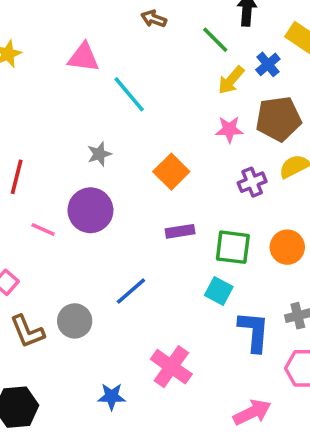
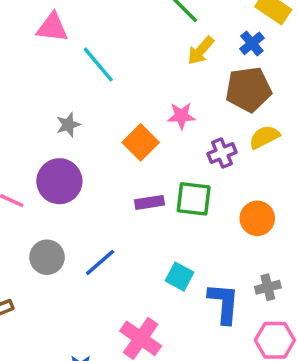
blue cross: (268, 64) -> (252, 43), moved
pink star: (229, 129) -> (181, 116), moved
green square: (233, 247) -> (194, 199), moved
cyan square: (219, 291) -> (180, 277), moved
gray circle: (75, 321) -> (47, 257), moved

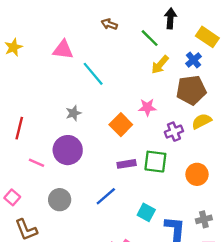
blue line: (100, 262) -> (106, 196), moved

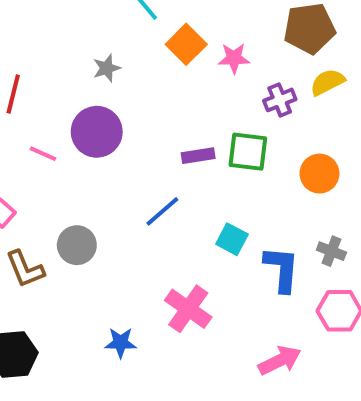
orange square: (121, 125) -> (186, 44), moved
gray circle: (60, 200) -> (77, 245), moved
gray cross: (204, 219) -> (331, 251), turned 35

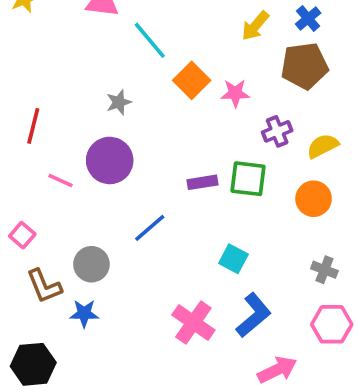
yellow semicircle: (327, 82) -> (323, 146), moved
blue line: (162, 211) -> (150, 228), moved
blue L-shape: (282, 269) -> (253, 315), moved, turned 45
blue star: (121, 343) -> (84, 313), moved

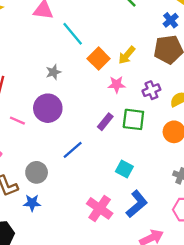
yellow arrow: (255, 26) -> (127, 55), moved
pink star: (235, 93) -> (117, 85), moved
purple rectangle: (203, 182) -> (105, 122), turned -42

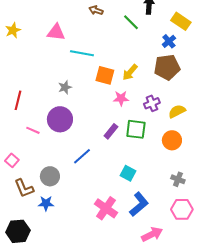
cyan line: (73, 34) -> (82, 53), turned -40
orange square: (99, 59) -> (105, 75), turned -30

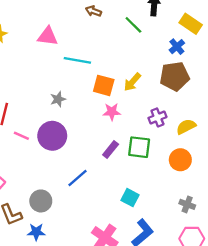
pink star: (121, 98) -> (112, 112), moved
pink line: (33, 130) -> (21, 136), moved

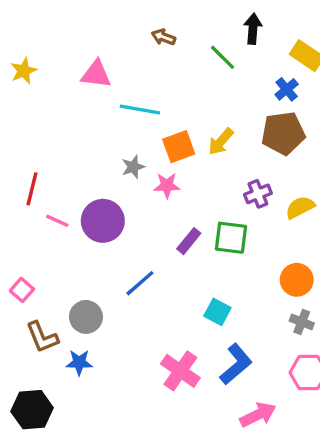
orange square: (104, 85) -> (179, 147), turned -35
gray star: (58, 99) -> (133, 167), moved
pink star: (112, 112) -> (167, 185), moved
orange circle: (180, 160) -> (297, 280), moved

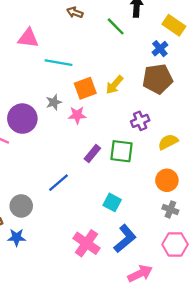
yellow semicircle: (300, 207) -> (168, 142), moved
purple circle: (103, 221) -> (22, 119), moved

